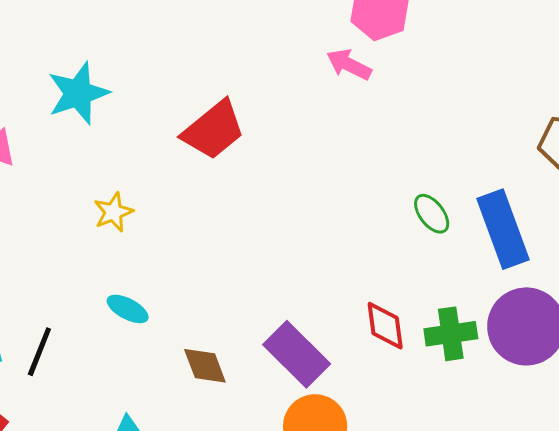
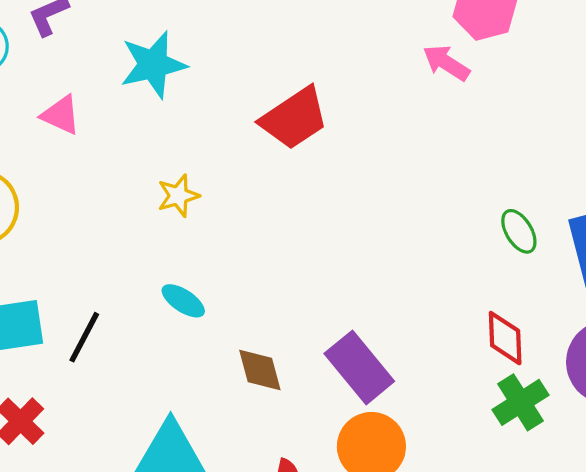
red diamond: (385, 326) -> (505, 338), moved
green cross: (451, 334) -> (521, 402), moved, turned -30

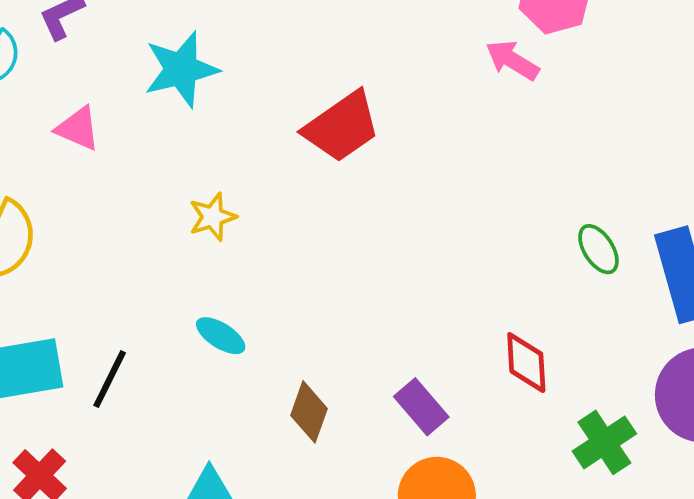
red diamond: (505, 338) -> (526, 363), moved
purple rectangle: (359, 367) -> (421, 407), size x0.7
brown diamond: (260, 370) -> (309, 412), turned 36

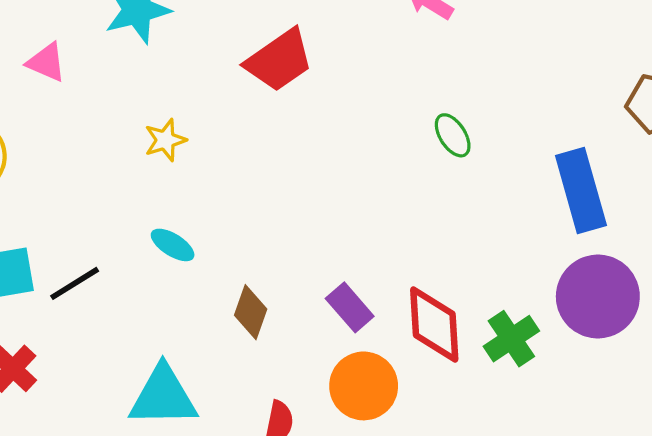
green ellipse: (598, 249) -> (453, 135), moved
red diamond: (526, 363) -> (434, 325), moved, size x1.4
black line: (110, 379) -> (75, 283), turned 32

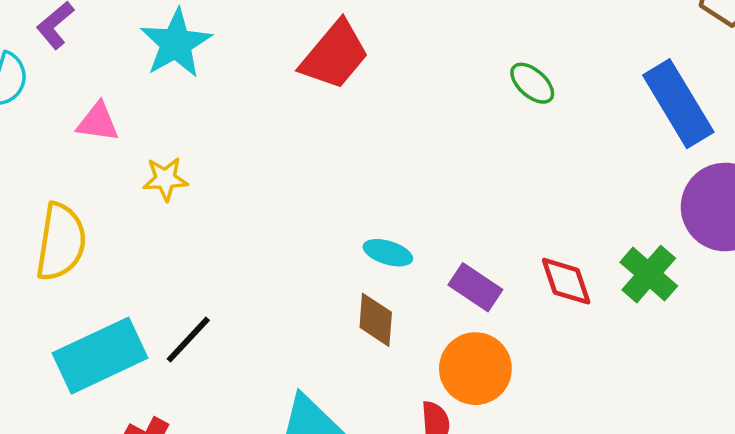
yellow star: (165, 140) -> (165, 179), moved, turned 30
cyan ellipse: (173, 245) -> (388, 253), moved
red diamond: (434, 325) -> (566, 281), size x0.7
orange circle: (364, 386) -> (475, 369), moved

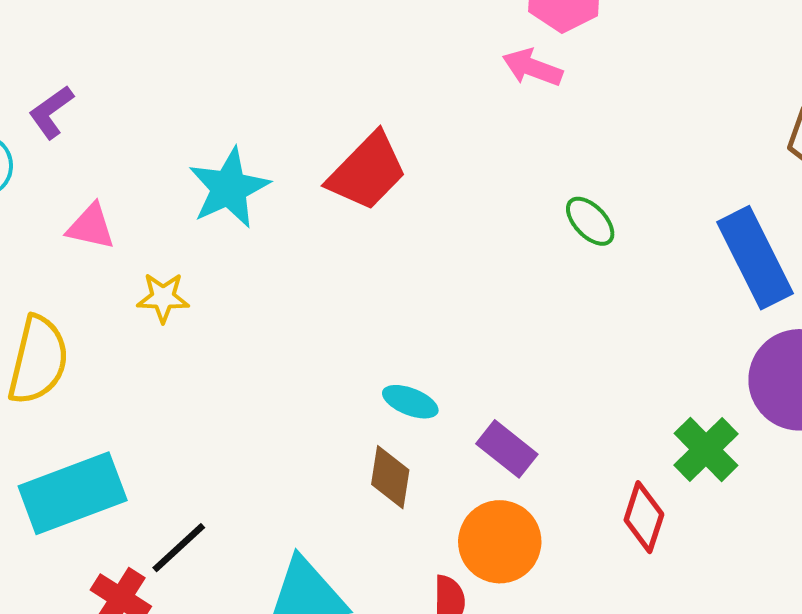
cyan star: (176, 43) -> (229, 188), moved
red diamond: (566, 281) -> (644, 517), moved, turned 32
black line: (188, 340) -> (179, 548), moved

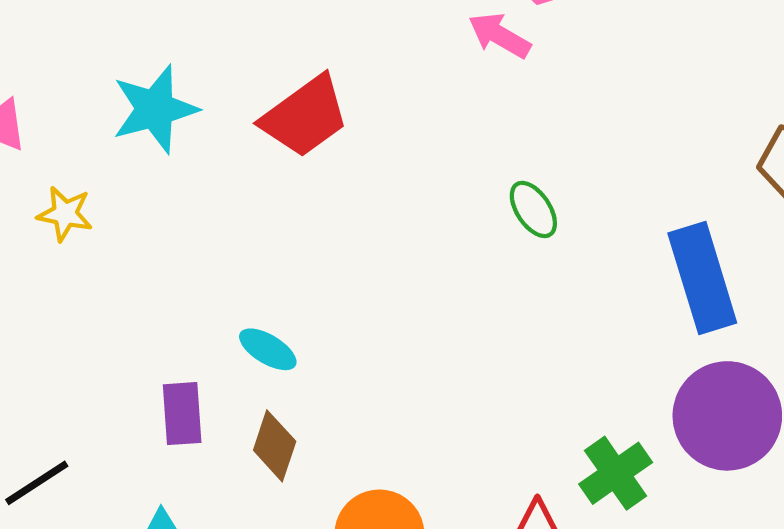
cyan ellipse: (410, 402) -> (268, 349), moved
purple rectangle: (507, 449) -> (182, 414), moved, turned 38

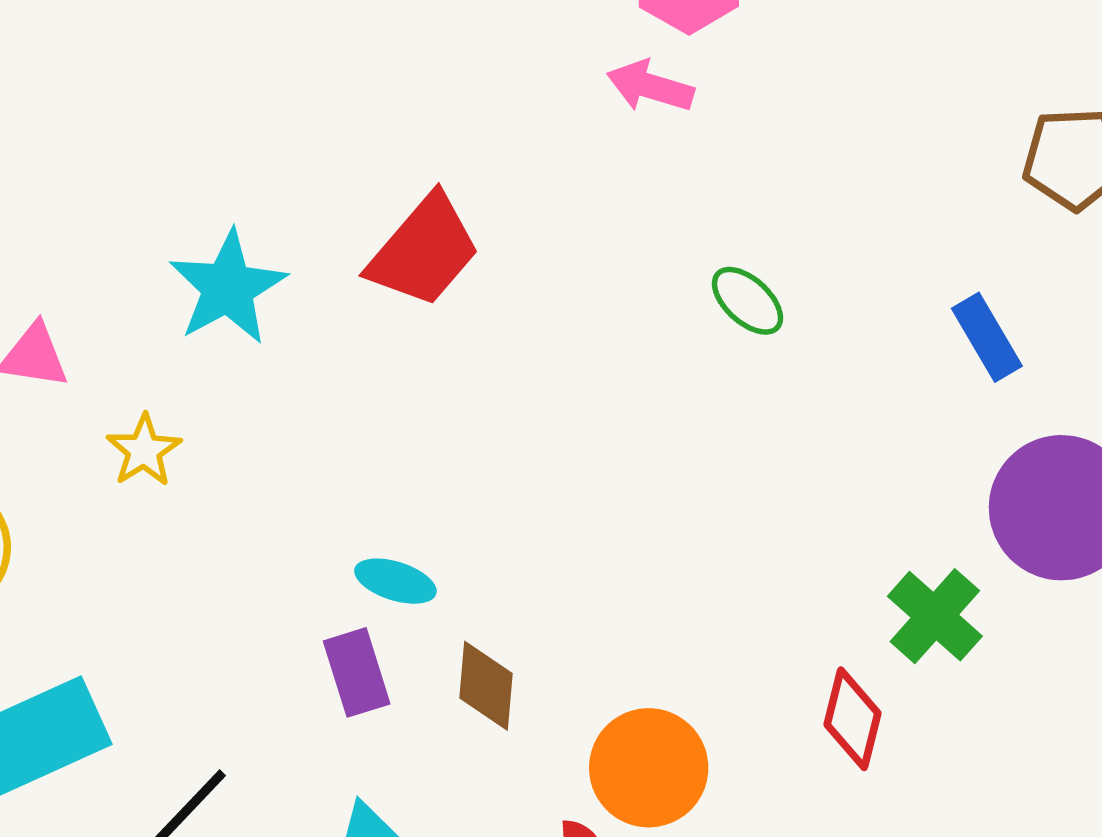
yellow star: (65, 214) -> (144, 450), turned -30
blue rectangle: (702, 278) -> (987, 337), size x0.6
cyan ellipse: (268, 349) -> (395, 581), moved

